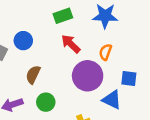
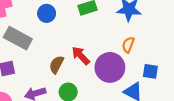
blue circle: (23, 41) -> (47, 13), moved
red arrow: (71, 44) -> (81, 56), moved

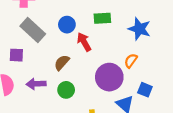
blue circle: (47, 13) -> (67, 25), moved
red arrow: (81, 56) -> (84, 42), moved

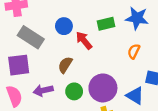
green rectangle: (102, 18) -> (106, 24), moved
purple square: (16, 55) -> (19, 65), size x1.5
purple circle: (109, 77) -> (103, 88), moved

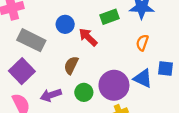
purple square: (19, 65) -> (22, 71), turned -30
blue triangle: (135, 96) -> (143, 78), moved

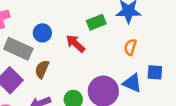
blue circle: (65, 24) -> (42, 33), moved
brown semicircle: (71, 65) -> (42, 69), moved

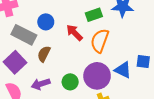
orange semicircle: (130, 47) -> (100, 41), moved, size x1.6

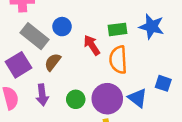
orange semicircle: (100, 41) -> (118, 60), turned -35
blue square: (143, 61) -> (163, 83), moved
purple arrow: (41, 84) -> (42, 95), turned -90

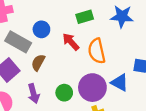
green rectangle: (117, 29) -> (85, 17), moved

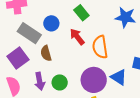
green rectangle: (85, 17) -> (81, 13), moved, turned 63
brown semicircle: (38, 63) -> (46, 53), turned -49
green circle: (64, 93) -> (60, 82), moved

